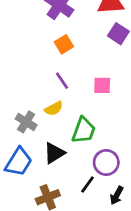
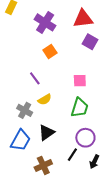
purple line: (62, 81) -> (35, 78), moved
green trapezoid: (84, 130) -> (80, 108), moved

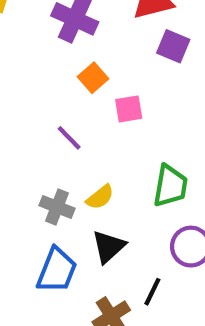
pink square: (80, 81) -> (129, 109), moved
yellow semicircle: (45, 99) -> (100, 197), moved
black line: (72, 155) -> (152, 292), moved

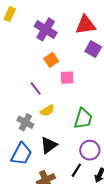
yellow semicircle: (100, 197) -> (47, 110), moved
black line: (152, 292) -> (76, 170), moved

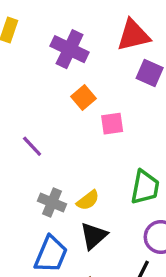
purple line: (36, 88) -> (32, 146), moved
yellow semicircle: (47, 110) -> (88, 200), moved

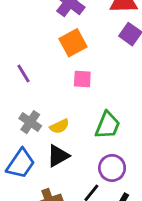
orange square: (83, 97) -> (73, 43), size x1.4
pink square: (112, 124) -> (82, 79), moved

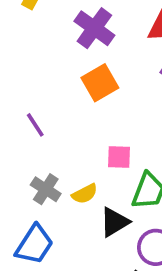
pink square: (82, 79) -> (119, 157), moved
black triangle: (58, 156) -> (114, 222), moved

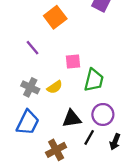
purple line: (35, 125) -> (33, 48), moved
black triangle: (114, 222) -> (72, 119), moved, turned 30

